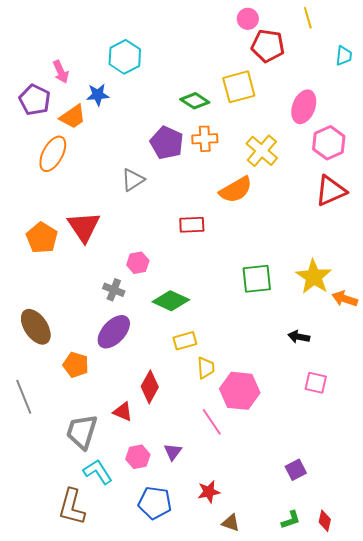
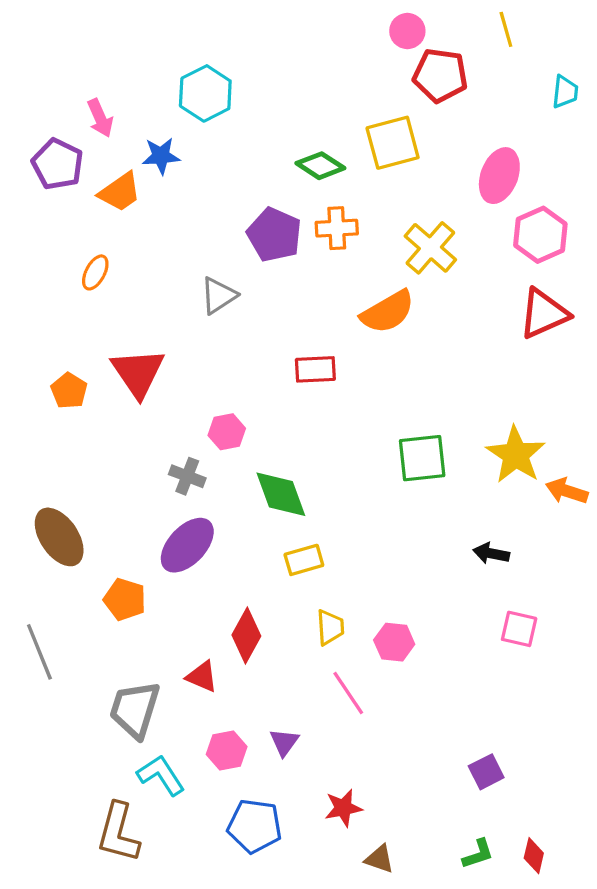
orange ellipse: (53, 154) -> (95, 272), moved, size x0.6
orange pentagon: (42, 238) -> (69, 391), size x0.7
green diamond: (171, 301) -> (281, 494), turned 45
yellow trapezoid: (206, 368) -> (330, 627), moved
pink hexagon: (240, 391) -> (394, 642), size x0.6

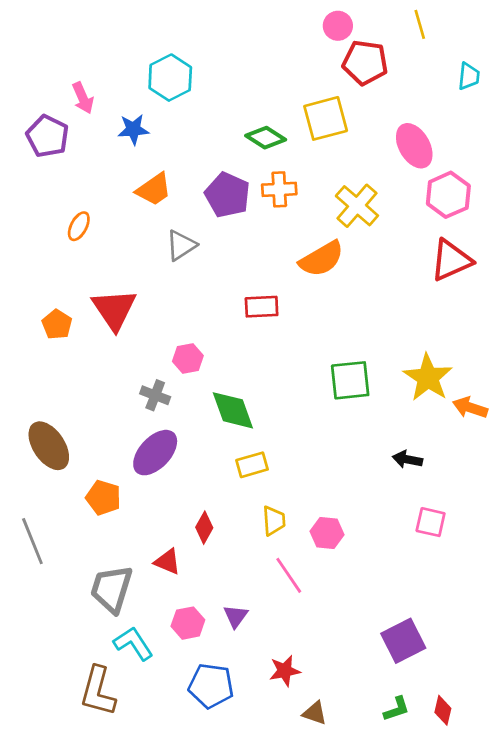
pink ellipse: (499, 176) -> (414, 146), turned -51
orange trapezoid: (120, 192) -> (154, 189), moved
red diamond: (246, 636) -> (204, 528), size x0.7
purple square: (486, 772) -> (403, 641), size x1.5

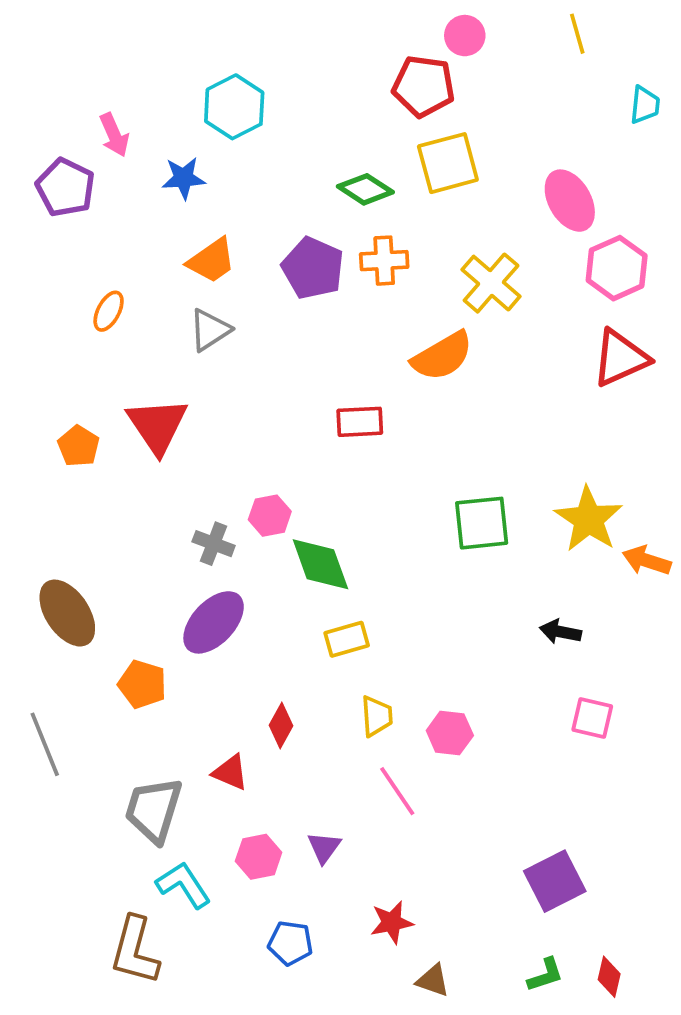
red pentagon: (365, 63) -> (424, 86), moved
gray triangle: (181, 245) -> (210, 330), moved
pink hexagon: (188, 358) -> (270, 516), moved
blue pentagon: (211, 686) -> (290, 943), size x0.7

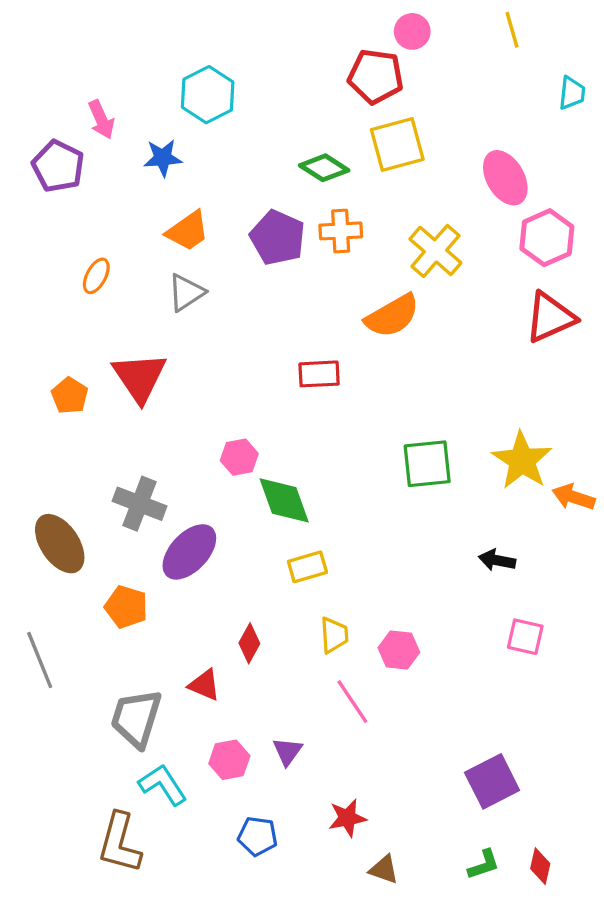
gray cross: (214, 544) -> (140, 504), moved, size x1.4

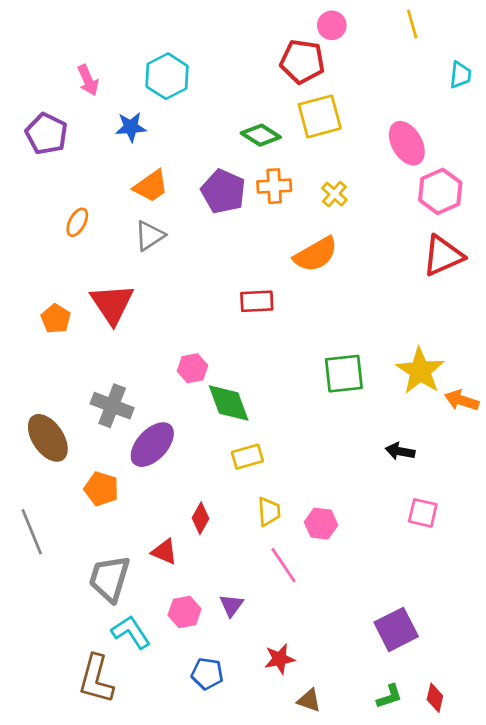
pink arrow: (101, 120) -> (88, 80), moved
yellow cross: (435, 251) -> (334, 194), moved, size x0.6

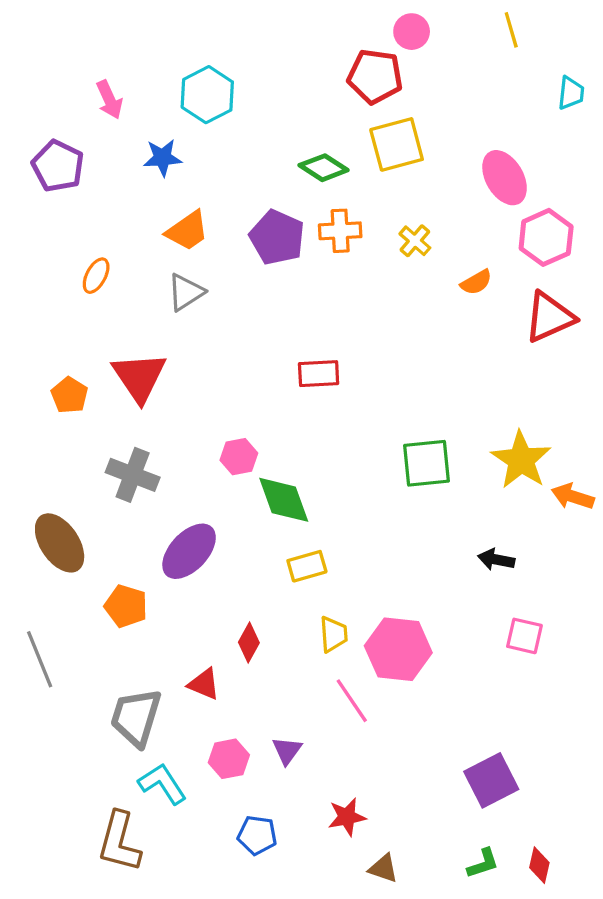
orange semicircle: (316, 254) -> (476, 282), moved, size x0.6
gray cross: (112, 406) -> (133, 475), moved
pink hexagon: (321, 524) -> (398, 649), size x1.6

